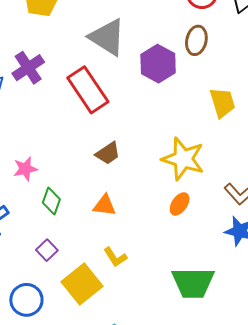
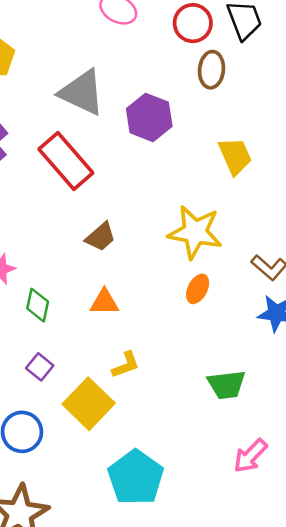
brown ellipse: (196, 40) -> (211, 70), moved
yellow L-shape: (115, 257) -> (126, 365), turned -70
green trapezoid: (193, 283) -> (227, 385), size x0.7

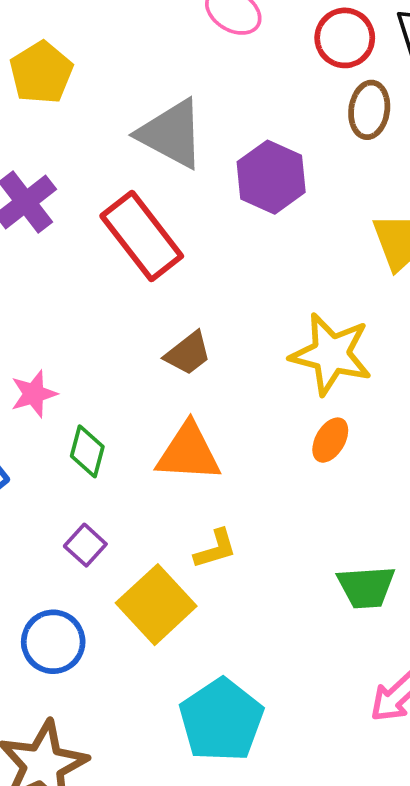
orange triangle: (104, 302) -> (188, 453), size x1.5

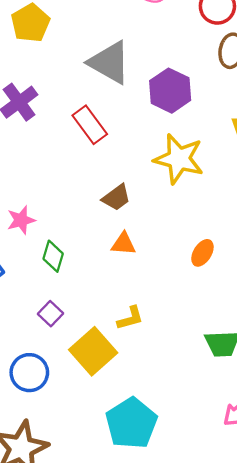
red rectangle: (142, 236) -> (90, 125), size x0.7
yellow star: (331, 354) -> (179, 159), moved
orange triangle: (188, 453) -> (123, 244), moved, size x0.6

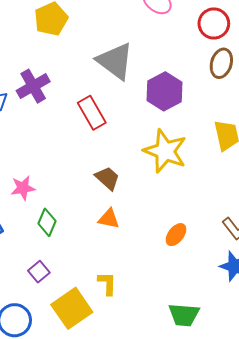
brown trapezoid: (116, 198) -> (107, 178), turned -108
yellow L-shape: (130, 318) -> (107, 283), turned -80

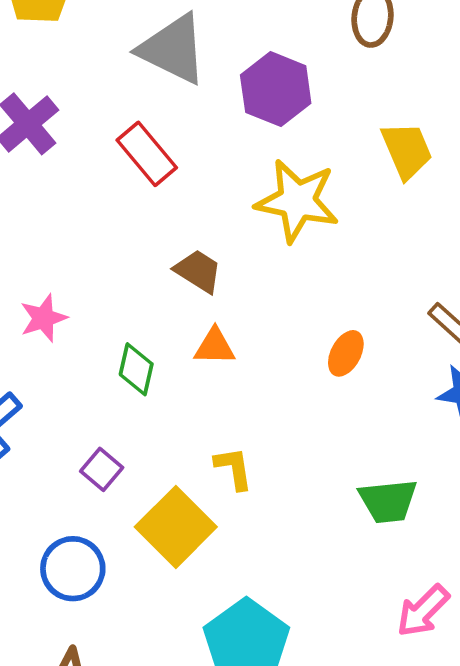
green diamond: (47, 222) -> (136, 369), moved

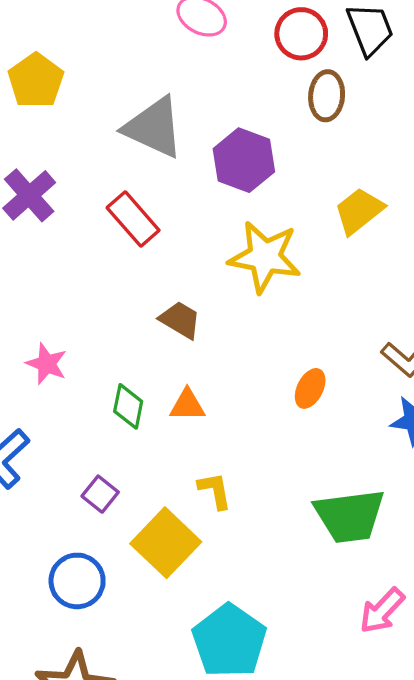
yellow trapezoid: (407, 150) -> (359, 211), turned -104
pink star: (43, 318) -> (47, 364), turned -30
orange triangle: (215, 347) -> (187, 405), moved
green trapezoid: (388, 501) -> (350, 516), size x1.4

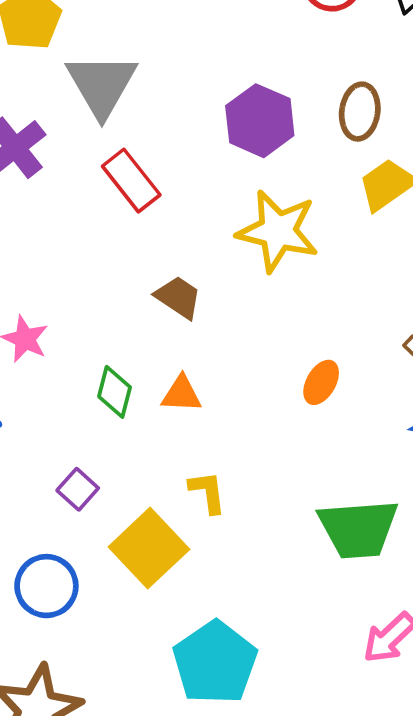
brown ellipse: (327, 96) -> (360, 112), moved
gray triangle: (154, 127) -> (102, 85), moved, turned 32

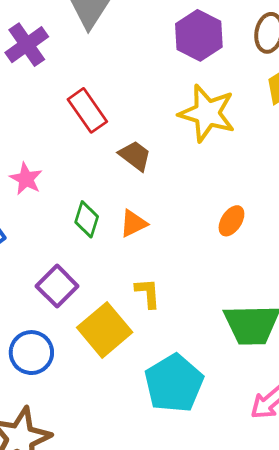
red rectangle: (131, 181) -> (87, 110), moved
orange triangle: (181, 394) -> (133, 223), turned -32
purple square: (78, 489) -> (57, 286), size x1.4
cyan pentagon: (215, 663) -> (174, 383), moved

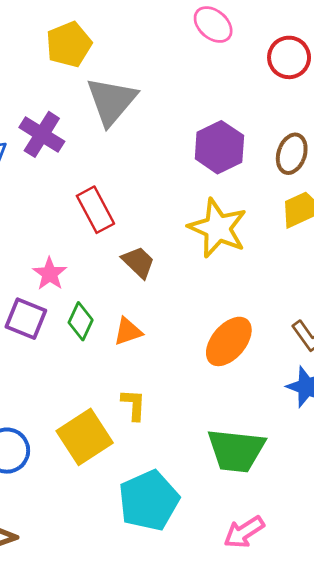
purple cross: (27, 45) -> (42, 134), turned -30
pink star: (26, 179) -> (50, 274), moved
orange ellipse: (231, 221) -> (229, 341), size x1.6
purple square: (57, 286) -> (26, 319), moved, turned -30

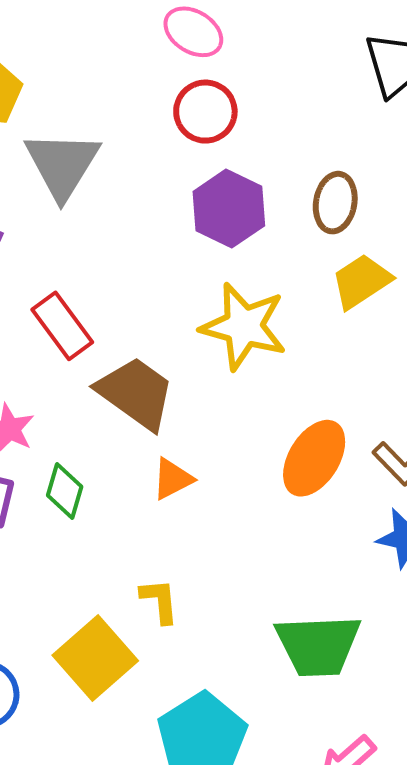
red circle: (289, 57) -> (205, 112), moved
brown trapezoid: (138, 262) -> (136, 393), size x1.6
orange triangle: (128, 331) -> (173, 479), moved
orange ellipse: (229, 341) -> (314, 458), moved

